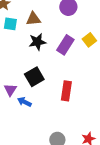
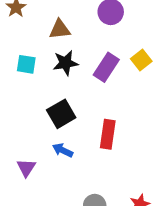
cyan square: (10, 24) -> (26, 64), moved
purple triangle: (10, 90) -> (26, 168), moved
blue arrow: (24, 102) -> (63, 150), moved

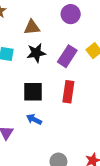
black square: (61, 114) -> (33, 92), turned 30
red rectangle: (108, 134) -> (68, 92), moved

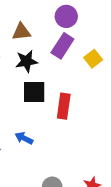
purple rectangle: (67, 56) -> (62, 46), moved
black square: (33, 92) -> (34, 92), moved

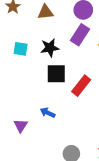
brown triangle: (21, 32) -> (45, 12), moved
red rectangle: (64, 106) -> (81, 86), turned 30

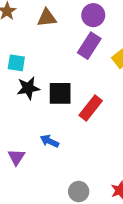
black star: (50, 48) -> (28, 88), moved

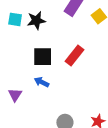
black star: (28, 88) -> (36, 21), moved
black square: (60, 93) -> (43, 57), moved

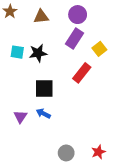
red rectangle: (75, 56) -> (82, 73), moved
purple triangle: (15, 95) -> (20, 117), moved

